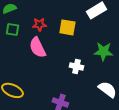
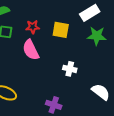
green star: (103, 51) -> (97, 36), moved

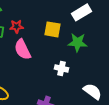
red star: (33, 27) -> (16, 26), moved
green star: (97, 36) -> (78, 42), moved

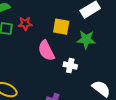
pink semicircle: (22, 49) -> (46, 51), moved

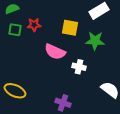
pink semicircle: (46, 51) -> (55, 52), turned -40

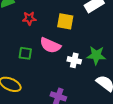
green square: (15, 30) -> (25, 53), moved
green star: (95, 41) -> (96, 55), moved

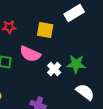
white cross: (74, 60) -> (54, 69), turned 32

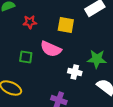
white cross: (54, 69) -> (75, 72), moved, turned -32

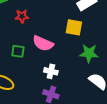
yellow square: (66, 25) -> (74, 27), moved
white cross: (75, 72) -> (51, 71), moved

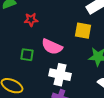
white cross: (51, 71) -> (60, 75), size x1.5

